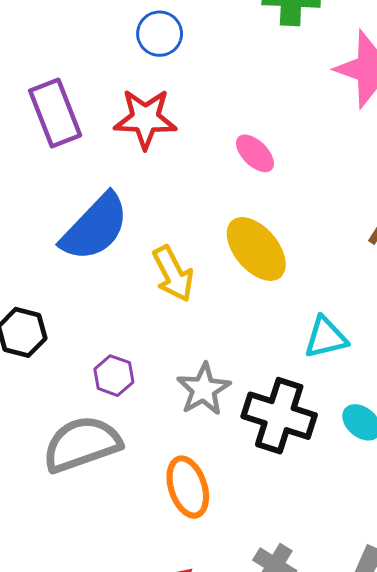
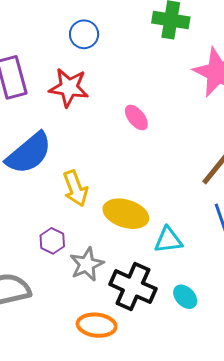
yellow ellipse: (256, 249) -> (126, 214), moved, turned -39
purple hexagon: (114, 376) -> (52, 241), moved
orange ellipse: (188, 487) -> (97, 325), moved, turned -72

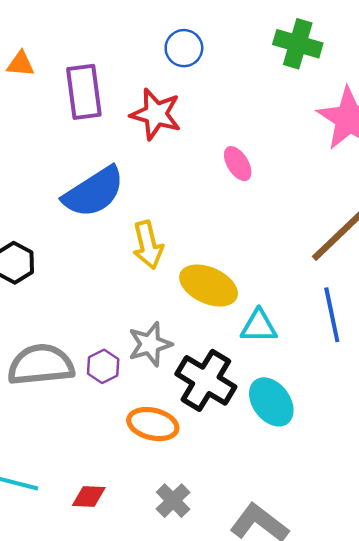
purple hexagon: (52, 241) -> (103, 366), moved
cyan ellipse: (185, 297) -> (271, 402), size x1.5

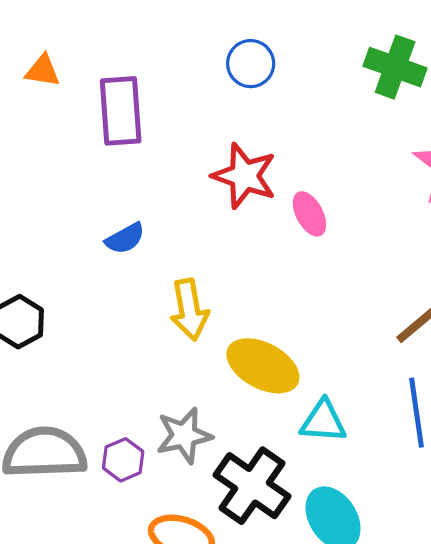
red star: (156, 114) -> (244, 176), moved
blue semicircle: (94, 192) -> (125, 238), size x0.5

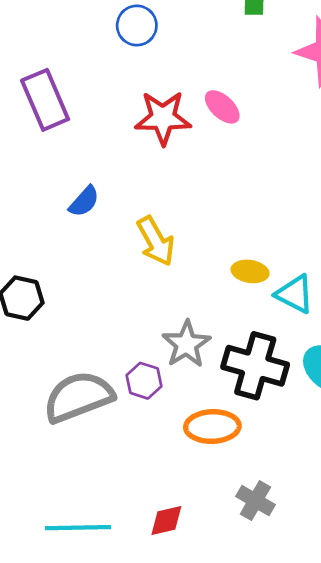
pink ellipse: (309, 214) -> (222, 107), moved
yellow ellipse: (263, 366) -> (250, 271), moved, size x0.6
cyan triangle: (323, 421) -> (295, 294), turned 42

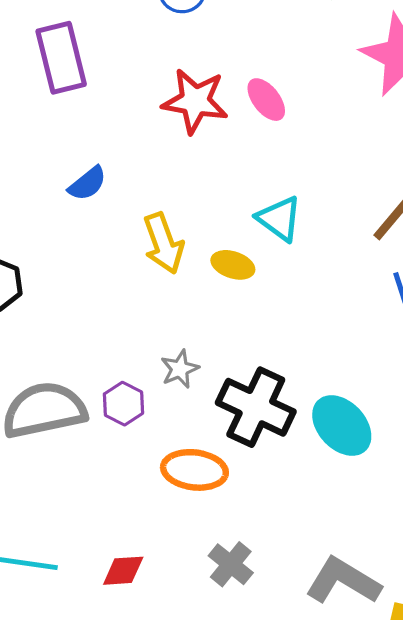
yellow ellipse: (250, 271) -> (233, 265), moved
cyan triangle: (295, 294) -> (279, 219), moved
gray star: (186, 344) -> (180, 369), size x0.7

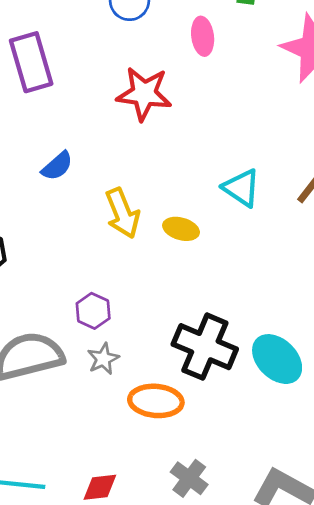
pink ellipse: (266, 100) -> (203, 36), moved, turned 33
cyan triangle: (279, 219) -> (242, 188), moved
gray star: (180, 369) -> (103, 359), moved
purple hexagon: (123, 404) -> (93, 311), moved

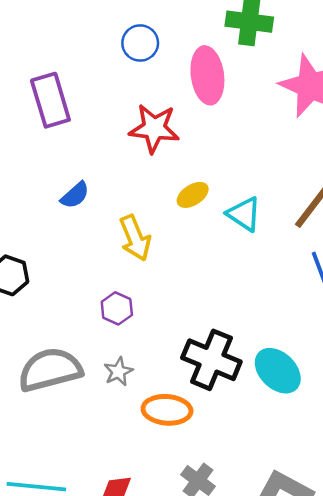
pink ellipse: (203, 36) -> (207, 75), size x1.6
yellow ellipse: (181, 229) -> (193, 195), moved, turned -48
purple hexagon: (93, 311) -> (117, 308), moved

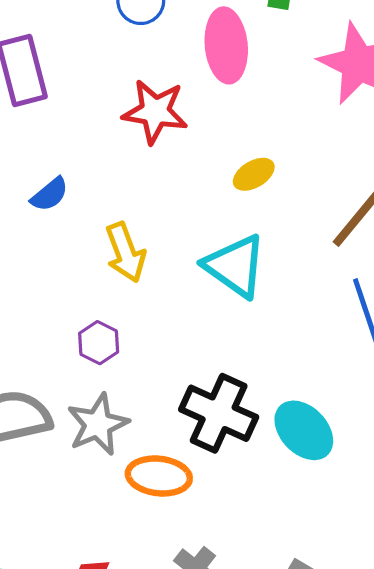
yellow ellipse: (193, 195) -> (254, 174), moved
cyan triangle: (244, 214) -> (235, 266), moved, size x1.4
gray star: (118, 372) -> (98, 424), size x1.6

